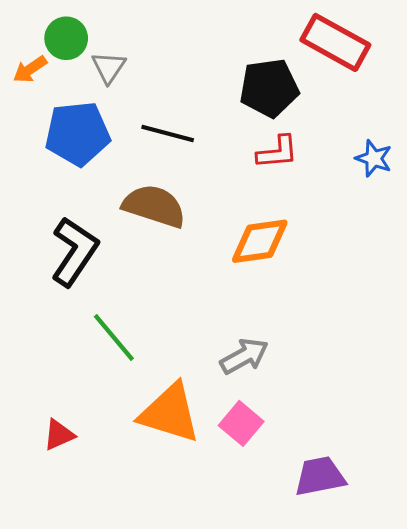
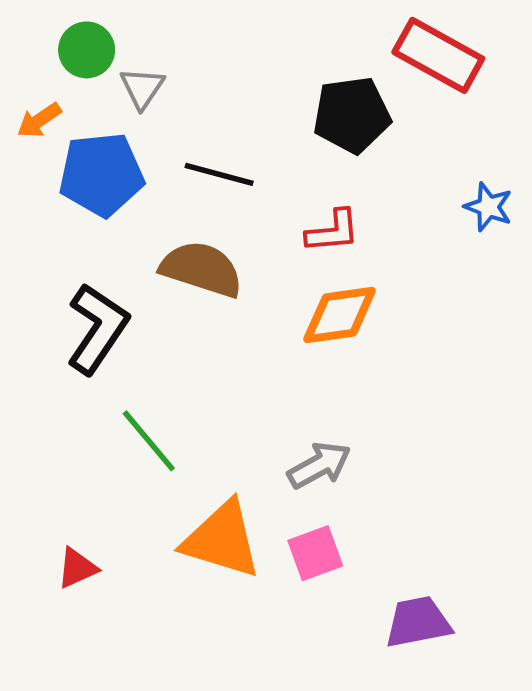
orange arrow: (30, 69) -> (39, 120), moved
red L-shape: (277, 152) -> (333, 231), moved
pink square: (241, 423) -> (315, 553), turned 30

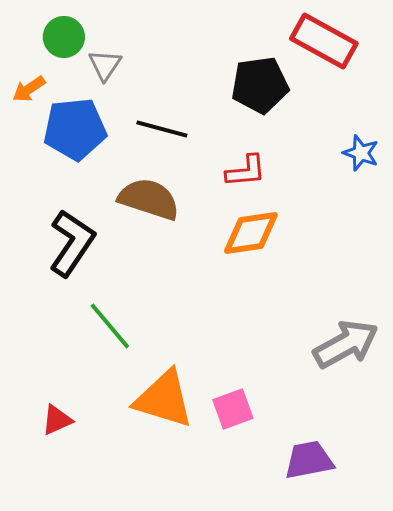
gray arrow: (319, 465) -> (346, 344), moved, size x1.4

